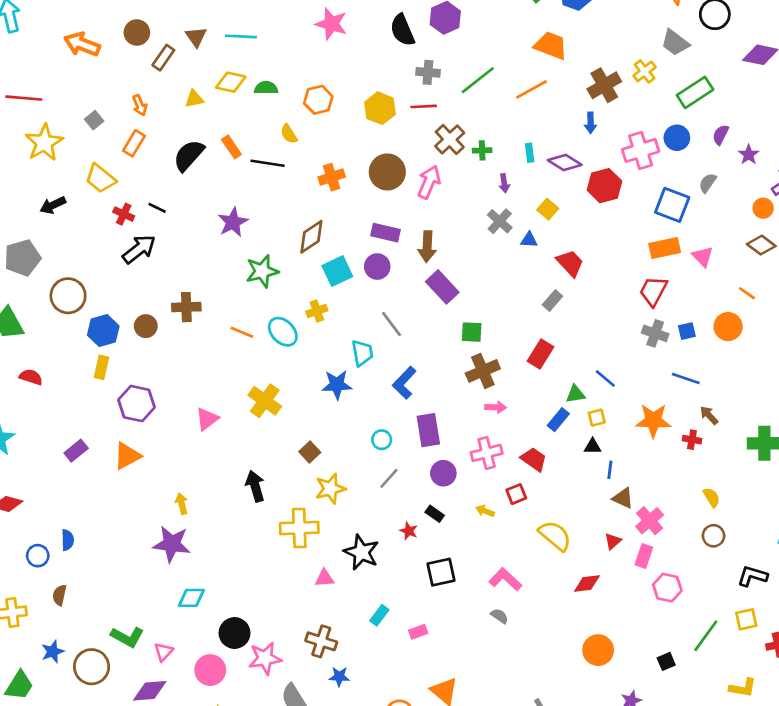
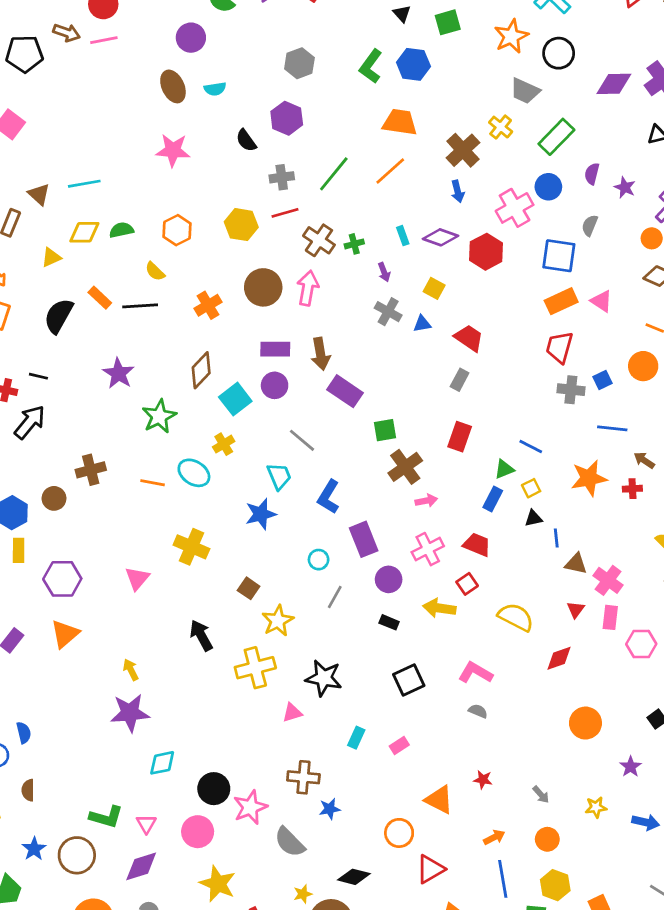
black semicircle: (402, 30) -> (246, 140), size x0.7
yellow arrow: (485, 511) -> (439, 608), size x1.6
red star: (409, 531) -> (483, 780), moved

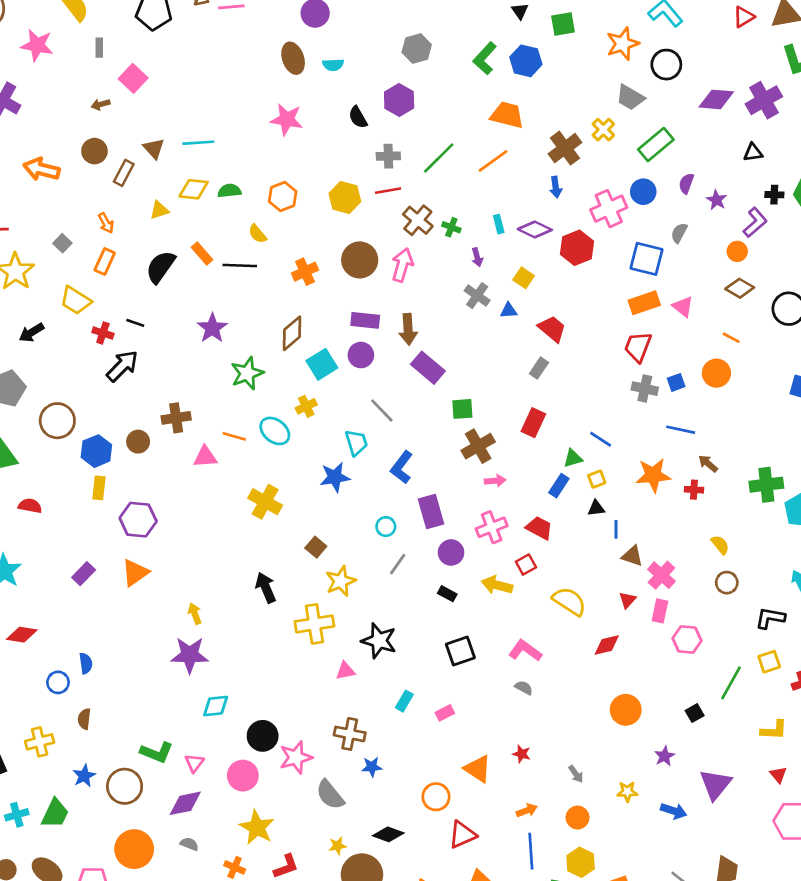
green cross: (354, 244) -> (451, 227), turned 30
pink triangle: (137, 578) -> (205, 457), moved, turned 40

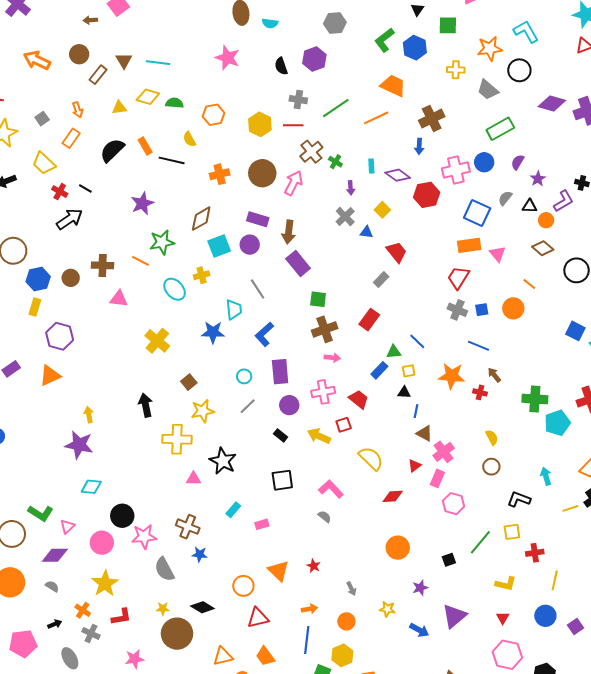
yellow cross: (603, 130) -> (456, 70), moved, turned 36
black triangle: (753, 152) -> (530, 206), moved
orange line: (234, 436) -> (140, 261), moved

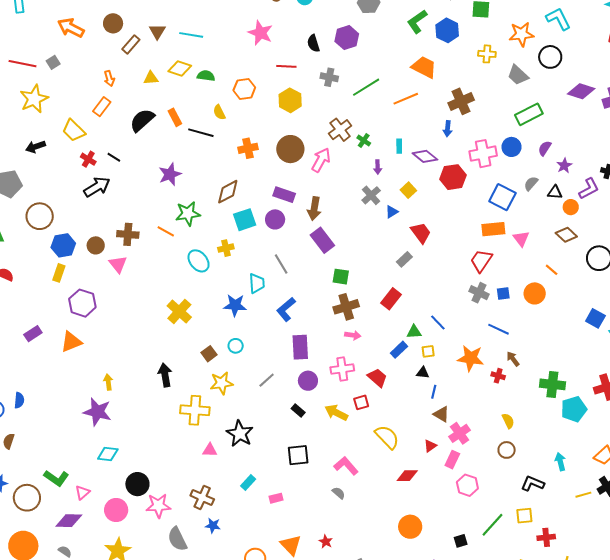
gray square: (42, 119) -> (53, 62), moved
red line: (293, 125) -> (286, 66), moved
blue triangle: (367, 232) -> (392, 212), turned -40
pink triangle: (119, 299) -> (118, 264), moved, turned 42
cyan circle: (244, 376) -> (236, 346), moved

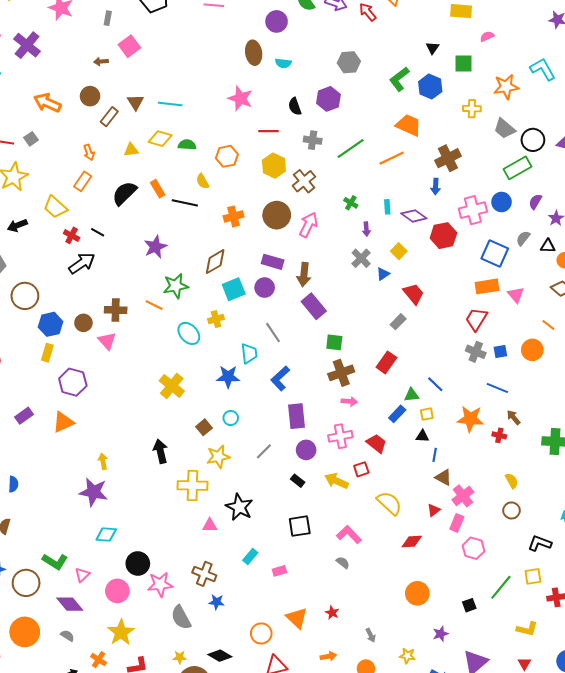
black circle: (550, 57) -> (533, 140), moved
brown cross: (340, 130) -> (304, 181), moved
purple diamond: (69, 521) -> (70, 604), turned 52

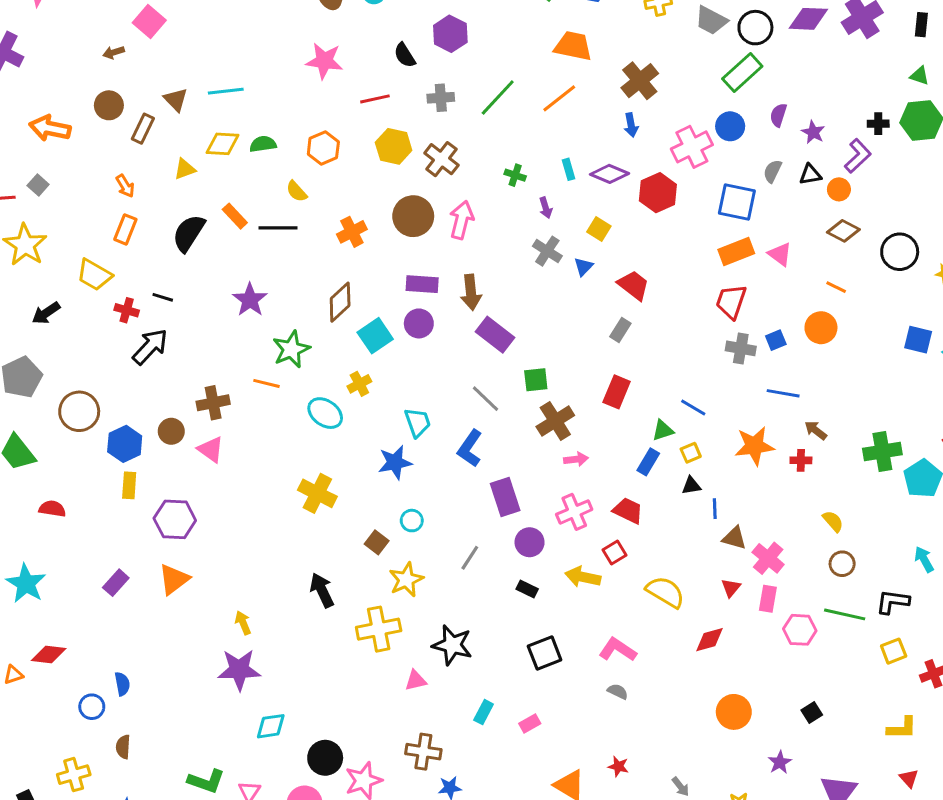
gray line: (273, 333) -> (485, 399), moved
green line: (501, 587) -> (845, 614), moved, turned 76

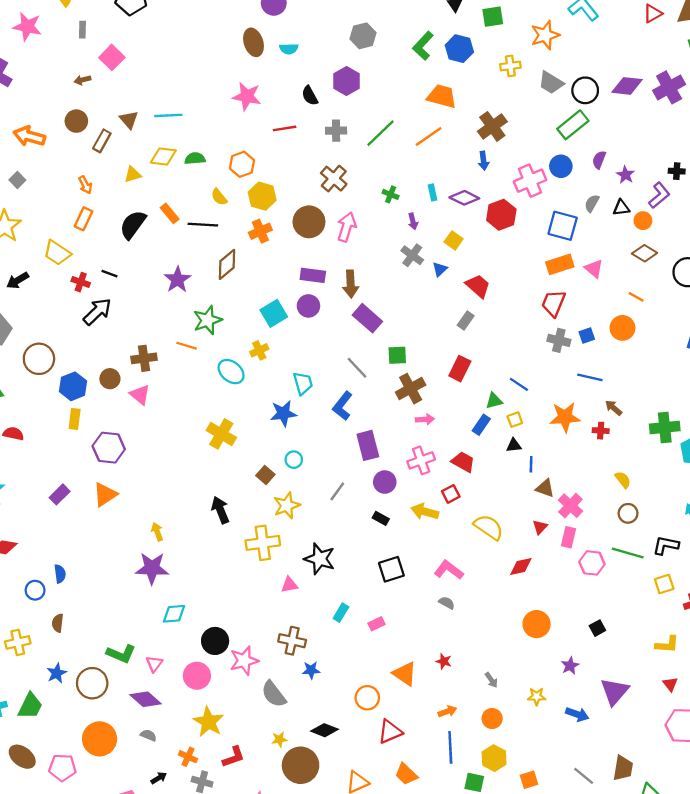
yellow hexagon: (394, 146) -> (262, 196), moved
brown diamond: (340, 302) -> (227, 264), moved

